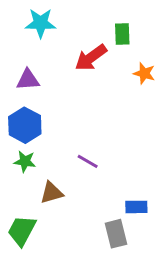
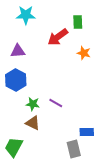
orange star: (144, 73) -> (84, 53), moved
green star: (25, 161) -> (33, 104), moved
brown triangle: (52, 193) -> (33, 123), turned 42

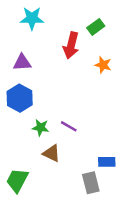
green rectangle: (78, 22) -> (96, 27), turned 56
red arrow: (58, 37) -> (71, 45), turned -40
brown triangle: (33, 123) -> (52, 153), moved

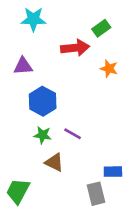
red arrow: (71, 45) -> (75, 48), turned -110
blue hexagon: (20, 98) -> (43, 101), moved

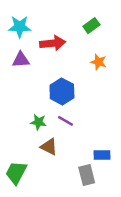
cyan star: (33, 19) -> (20, 27), moved
red arrow: (75, 48) -> (53, 43), moved
blue hexagon: (43, 101) -> (62, 91), moved

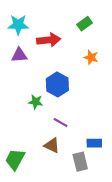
purple line: (66, 121) -> (61, 123), moved
green star: (38, 122) -> (36, 102), moved
brown triangle: (49, 147) -> (52, 145), moved

